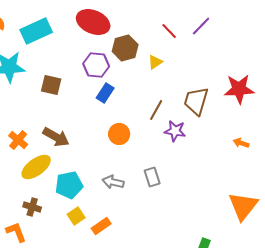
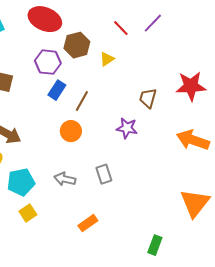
brown trapezoid: (196, 101) -> (148, 98), size x0.7
brown line: (156, 110) -> (82, 101), moved
orange arrow: (241, 143) -> (193, 140), size x2.0
orange rectangle: (101, 226) -> (88, 223), moved

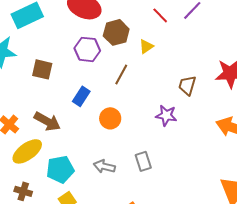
blue rectangle: (57, 90) -> (81, 96), moved
brown line: (82, 101) -> (121, 74), moved

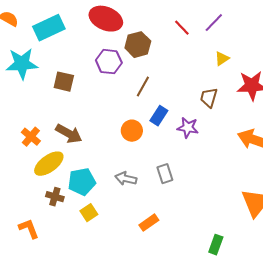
yellow triangle: (146, 46) -> (222, 59), moved
blue rectangle: (81, 96) -> (159, 116), moved
brown cross: (23, 191) -> (55, 197), moved

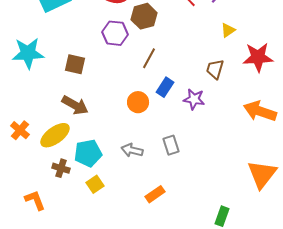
cyan star: (22, 64) -> (28, 53), moved
brown square: (64, 82) -> (75, 64), moved
orange cross: (31, 137) -> (20, 130), moved

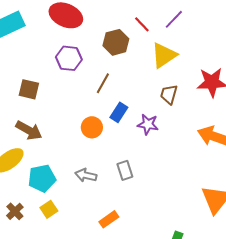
brown hexagon: (144, 16) -> (116, 42), moved
yellow triangle: (228, 30) -> (164, 55), moved, size x1.8
brown cross: (61, 168) -> (15, 211), moved, turned 30

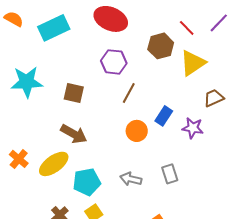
yellow triangle: (164, 55) -> (193, 63), moved
brown line: (103, 83) -> (129, 93), moved
brown trapezoid: (169, 94) -> (214, 98), turned 50

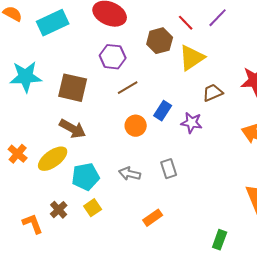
brown square: (74, 93) -> (73, 88), size x1.4
brown line: (129, 93) -> (128, 88), turned 30

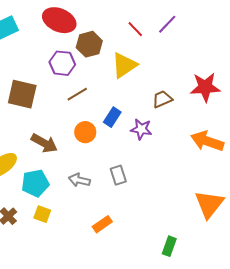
brown hexagon: (160, 41) -> (89, 44), moved
yellow triangle: (192, 58) -> (124, 65), moved
brown arrow: (73, 129) -> (44, 143), moved
yellow square: (93, 208) -> (42, 214), turned -36

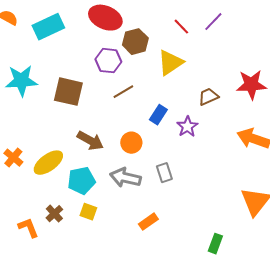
purple star: (141, 129) -> (187, 127), turned 30
orange circle: (85, 132) -> (131, 143), moved
gray arrow: (79, 180) -> (125, 178), size x1.4

